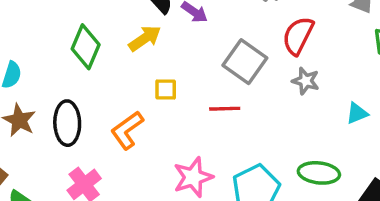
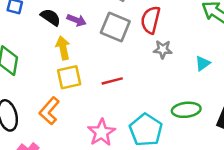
yellow arrow: (145, 38) -> (63, 48), moved, turned -55
gray square: (245, 62) -> (115, 27), moved
yellow square: (166, 90) -> (69, 77), size x1.5

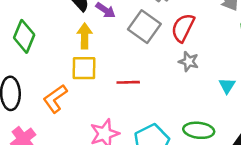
cyan triangle: (203, 63) -> (227, 86), turned -35

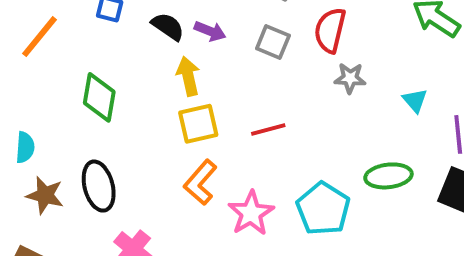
gray square: (144, 27) -> (273, 42), size x0.7
orange L-shape: (55, 99) -> (200, 182), moved

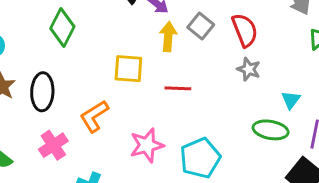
red semicircle: (330, 30) -> (245, 30), turned 128
yellow arrow: (188, 76) -> (168, 37), moved
green ellipse: (388, 176) -> (271, 130), moved
orange L-shape: (200, 182) -> (94, 116), moved

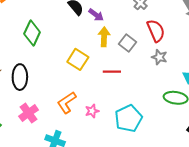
gray square: (201, 26) -> (128, 43), moved
yellow square: (128, 69) -> (78, 59), turned 30
orange L-shape: (94, 116) -> (67, 103), moved
pink star: (147, 145) -> (92, 111), size x0.6

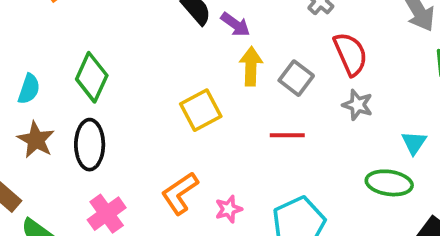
green diamond: (32, 33) -> (92, 77), moved
yellow square: (78, 59) -> (201, 110), turned 30
red line: (112, 72) -> (287, 135), moved

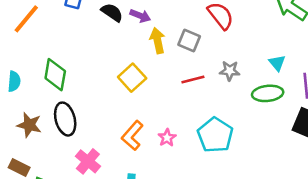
cyan semicircle: (29, 89) -> (14, 81), moved
gray star: (358, 105) -> (230, 71), moved

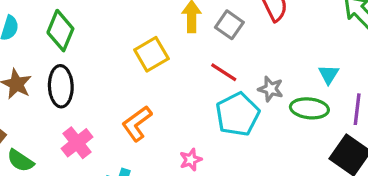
gray star: (230, 71) -> (271, 89), moved
red line: (193, 79) -> (224, 72), turned 35
cyan pentagon: (215, 135) -> (238, 114), moved
pink star: (167, 138) -> (191, 160), moved

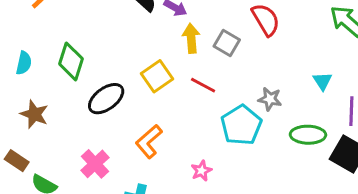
red line: (224, 72) -> (203, 85), moved
black ellipse: (61, 86) -> (106, 99), moved, turned 60
green ellipse: (309, 108) -> (308, 135), moved

